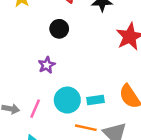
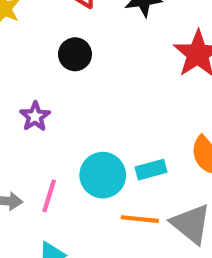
purple star: (47, 65) -> (35, 116), moved

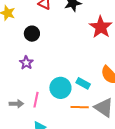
black circle: (75, 54) -> (32, 34), moved
cyan rectangle: (151, 170) -> (83, 83), turned 48

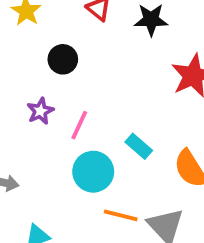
cyan rectangle: (83, 83) -> (139, 146), moved
pink line: (36, 100) -> (79, 125), moved

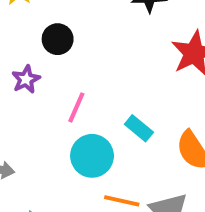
purple star: (40, 111) -> (26, 79), moved

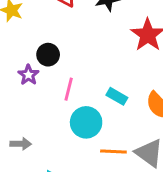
black circle: (58, 39) -> (48, 55), moved

